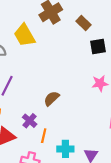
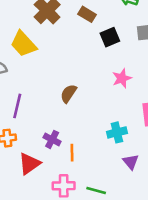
brown semicircle: (52, 98) -> (69, 94), moved
cyan cross: (65, 149) -> (117, 132), moved

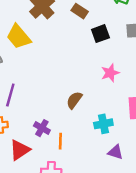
brown semicircle: (69, 94) -> (74, 100), moved
purple triangle: (131, 162) -> (115, 152), turned -35

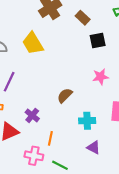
yellow trapezoid: (18, 37) -> (33, 43), moved
orange line: (60, 141) -> (50, 138), moved

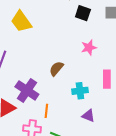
black square: (98, 41) -> (83, 13), turned 35
purple cross: (32, 115) -> (27, 90), size x1.6

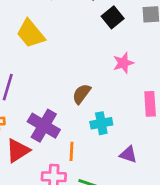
black square: (83, 13) -> (113, 17), turned 35
cyan cross: (80, 91) -> (101, 123), moved

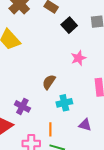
purple cross: (44, 126) -> (22, 106), size x0.7
orange line: (72, 151) -> (50, 129), moved

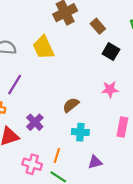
black square: (69, 25) -> (111, 52), turned -35
purple triangle: (85, 125) -> (95, 162), turned -48

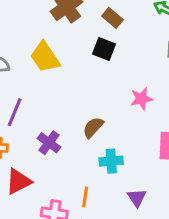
black square: (111, 52) -> (104, 49), moved
purple cross: (35, 122) -> (49, 143), moved
purple triangle: (95, 162) -> (137, 198), turned -40

